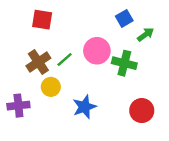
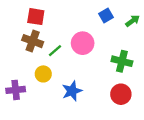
green arrow: (145, 35) -> (133, 21), moved
brown cross: (38, 62) -> (33, 41), moved, turned -36
green cross: (124, 63) -> (122, 61), moved

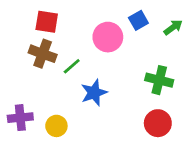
pink circle: (83, 43) -> (108, 37), moved
yellow circle: (43, 74) -> (56, 126), moved
blue star: (72, 91) -> (94, 93), moved

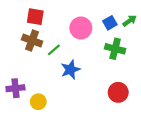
blue square: (138, 20) -> (110, 23), moved
green cross: (159, 80) -> (115, 49), moved
yellow circle: (56, 126) -> (38, 102), moved

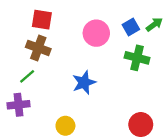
green line: (54, 50) -> (27, 76), moved
red circle: (118, 92) -> (141, 125), moved
yellow circle: (38, 102) -> (65, 126), moved

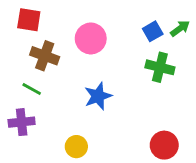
red square: (42, 20) -> (29, 20), moved
pink circle: (96, 33) -> (91, 38), moved
green line: (27, 76) -> (32, 89), turned 70

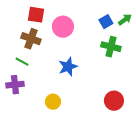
red square: (29, 20) -> (36, 15), moved

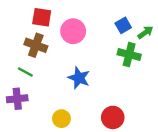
green arrow: (125, 20) -> (145, 32), moved
blue star: (68, 67) -> (79, 78), turned -30
red circle: (114, 101) -> (113, 117), moved

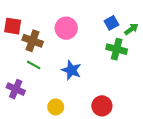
red square: (42, 17) -> (13, 26), moved
green line: (25, 72) -> (34, 65), moved
purple cross: (17, 99) -> (16, 89), turned 30

